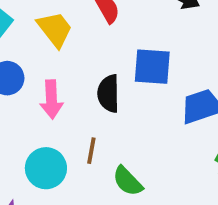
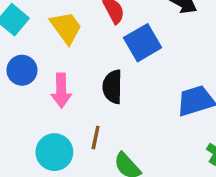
blue square: (152, 67) -> (143, 43), moved, turned -36

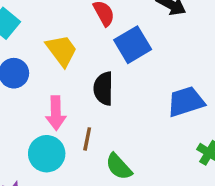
yellow trapezoid: (66, 28) -> (62, 50), moved
pink arrow: (61, 91) -> (56, 113), moved

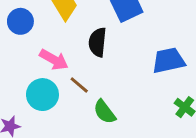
pink arrow: (56, 113) -> (54, 60), turned -64
brown line: (87, 139) -> (79, 85), turned -66

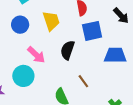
blue trapezoid: (169, 60) -> (115, 55), moved
brown line: (79, 85) -> (83, 81), moved

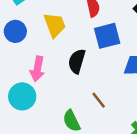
pink arrow: (36, 55) -> (37, 69), turned 60

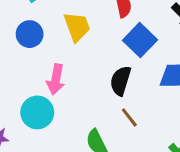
blue square: (107, 36) -> (140, 40), turned -32
black semicircle: (77, 61) -> (121, 81), moved

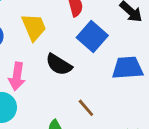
black semicircle: (121, 81) -> (59, 65), moved, turned -72

